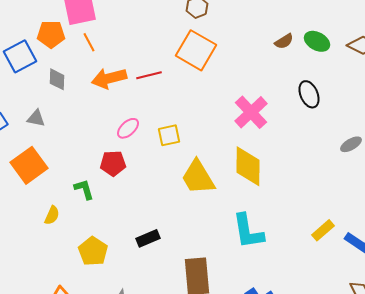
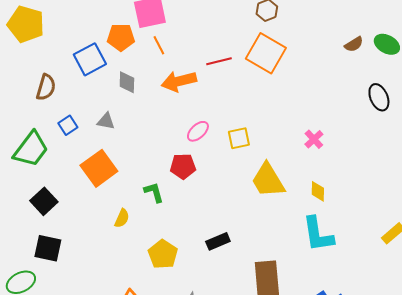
red line: (149, 75) -> (219, 61), moved
pink cross: (251, 112) -> (314, 139), moved, size x0.6
yellow diamond: (248, 166) -> (318, 191), moved, size x0.5

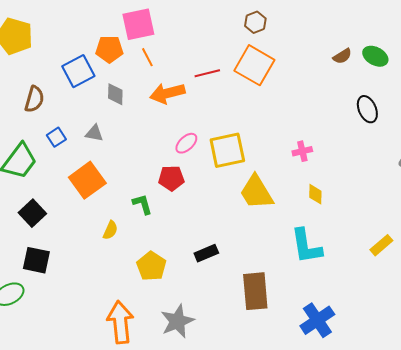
yellow square: (239, 138) -> (227, 150), size x1.6
pink cross: (314, 139) -> (302, 151), turned 30
yellow diamond: (318, 191) -> (315, 194), moved

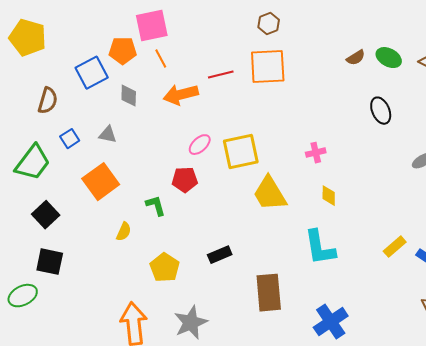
orange square: (254, 65) -> (268, 67), turned -33

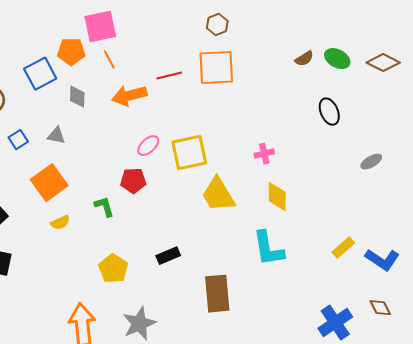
yellow diamond: (329, 196) -> (277, 197), size x1.4
yellow semicircle: (124, 232) -> (60, 223), moved, turned 42
blue cross: (331, 322) -> (335, 323), moved

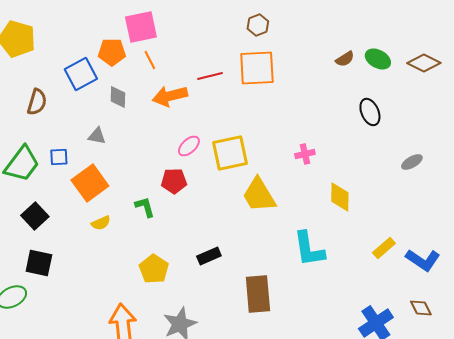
blue square: (18, 140) -> (59, 157), moved, turned 30
yellow diamond: (277, 197) -> (340, 197), moved

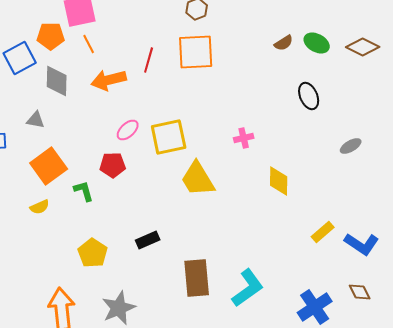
red line: (210, 76) -> (149, 60), turned -60
gray diamond: (118, 97) -> (57, 81), size x1.4
orange square: (90, 183) -> (49, 166), moved
cyan L-shape: (309, 249) -> (248, 288), moved, turned -117

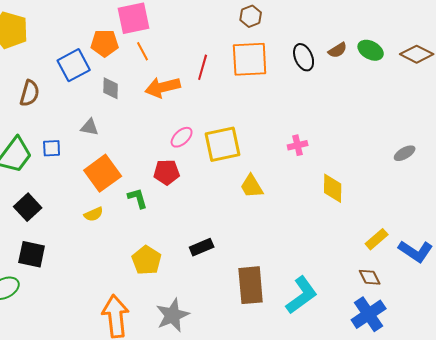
gray diamond: (57, 81) -> (111, 88), size x0.7
black ellipse: (309, 96) -> (304, 57), moved
yellow trapezoid: (198, 179) -> (252, 186), size x0.7
brown diamond: (360, 292) -> (370, 277), moved

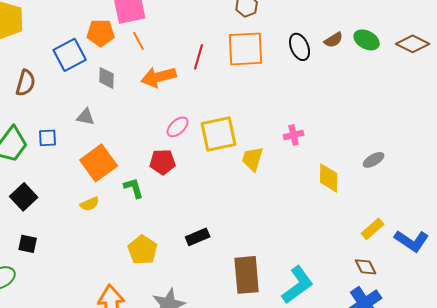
gray ellipse: (405, 153) -> (374, 160), moved
yellow trapezoid: (252, 186) -> (253, 159), moved, turned 48
black square: (32, 254) -> (28, 244), size x0.7

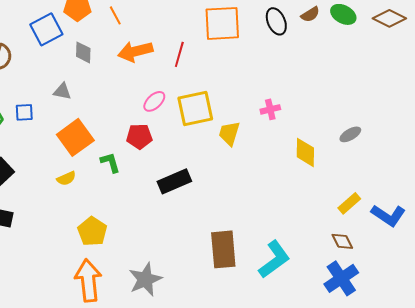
red line: (199, 57) -> (179, 54), moved
black rectangle: (198, 237) -> (174, 181), moved, size x1.4
yellow pentagon: (143, 250) -> (92, 231), moved

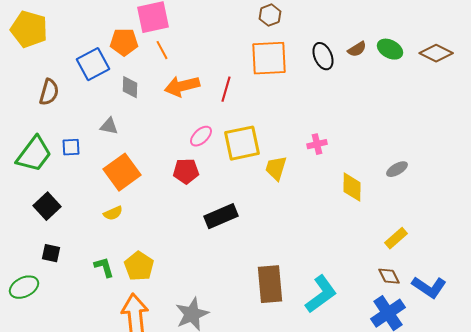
green L-shape: (110, 162) -> (104, 267), moved
blue L-shape: (388, 215) -> (429, 287), moved

